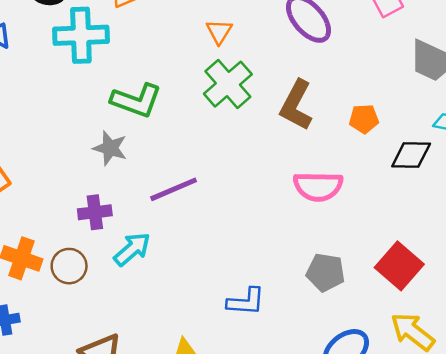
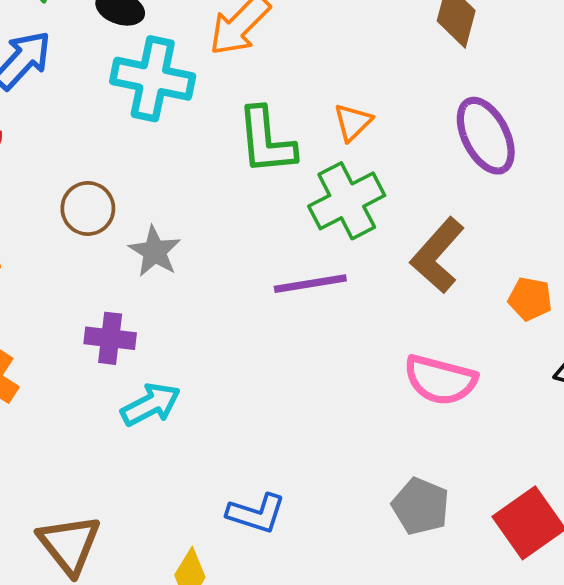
green L-shape: (136, 100) -> (266, 141), moved, turned 51
purple line: (174, 189) -> (310, 284), moved
brown circle: (69, 266) -> (88, 208), moved
blue L-shape: (246, 302) -> (256, 513), moved

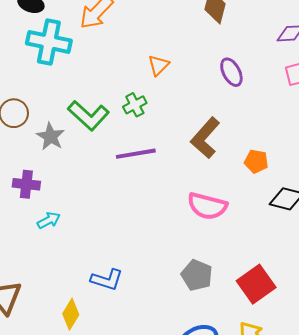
purple ellipse: (486, 136) -> (231, 72), size x0.7
green L-shape: (266, 141) -> (88, 115), moved, turned -42
green cross: (347, 201) -> (135, 105), moved, size x0.6
cyan arrow: (151, 405) -> (49, 220), size x0.7

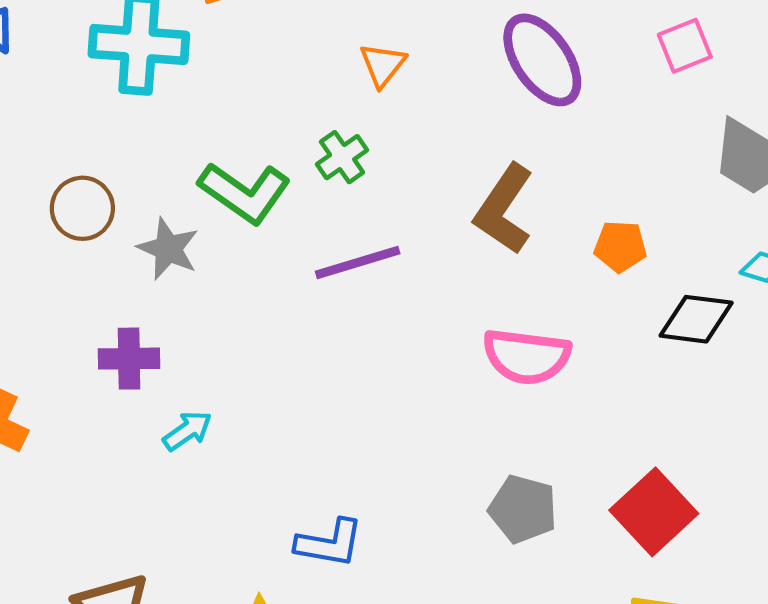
purple ellipse: (231, 72) -> (542, 60), size x1.5

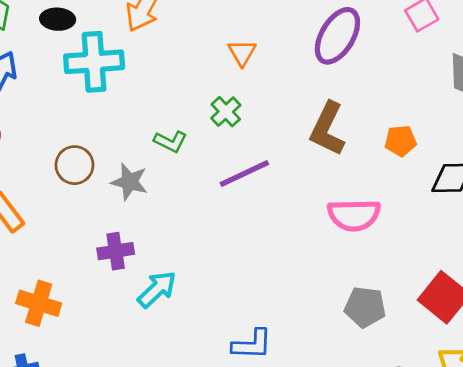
purple ellipse: (542, 60) -> (337, 36), turned 74
green L-shape: (245, 193) -> (170, 141), size x0.6
cyan arrow: (187, 431) -> (157, 289), size x1.4

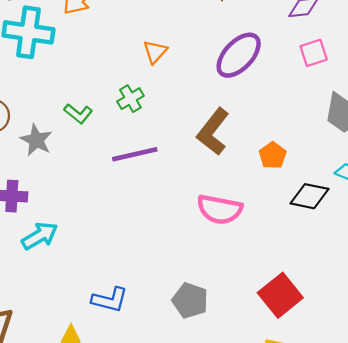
orange pentagon: (401, 141) -> (273, 155), turned 30
gray pentagon: (365, 307) -> (190, 300), moved

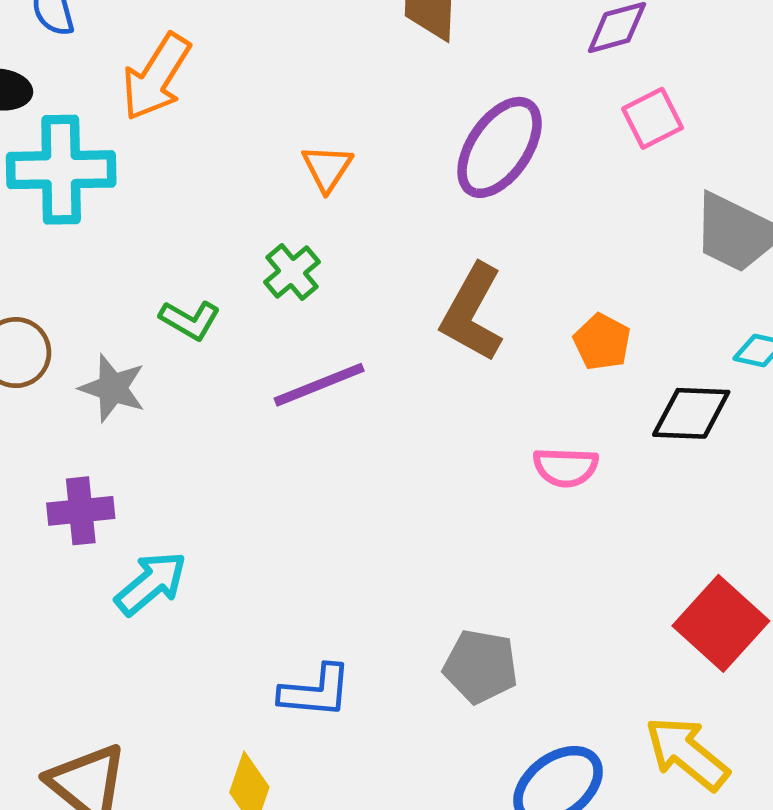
pink semicircle: (220, 209) -> (566, 467), moved, size x0.7
red square: (280, 295) -> (721, 623), moved

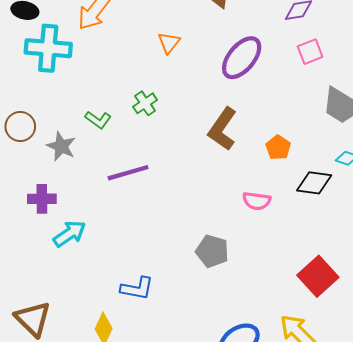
orange triangle: (327, 168) -> (169, 43), moved
purple line: (319, 385) -> (128, 173), moved
gray pentagon: (481, 666) -> (212, 251), moved

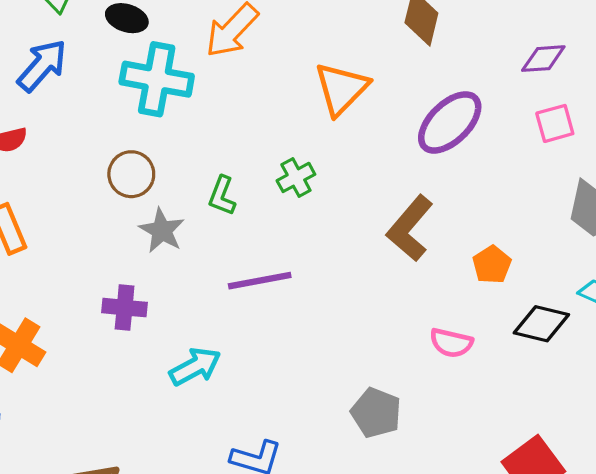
orange triangle: (169, 43) -> (341, 89), size x1.6
green L-shape: (98, 120) -> (222, 196), turned 70
brown circle: (20, 127) -> (131, 174), moved
cyan arrow: (70, 234) -> (195, 367), moved

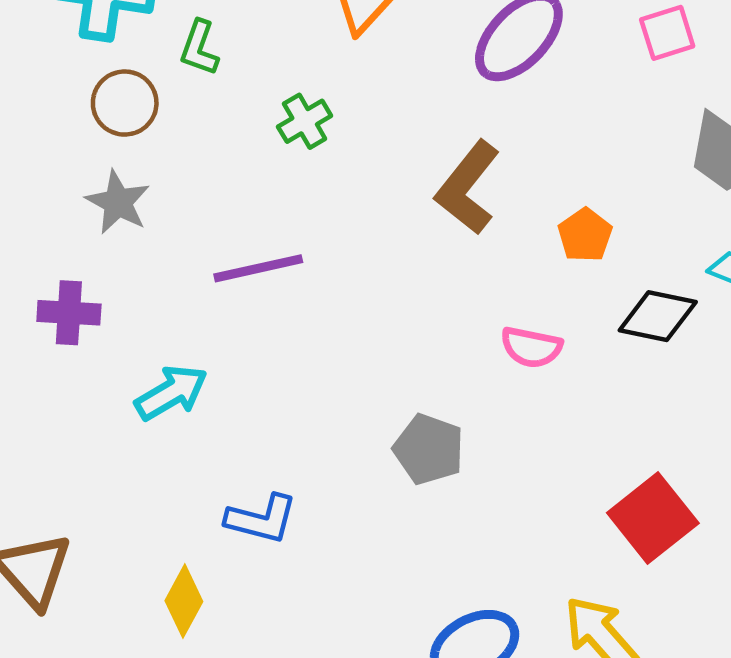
brown circle: (131, 174) -> (125, 103), moved
green L-shape: (222, 196) -> (199, 48), moved

